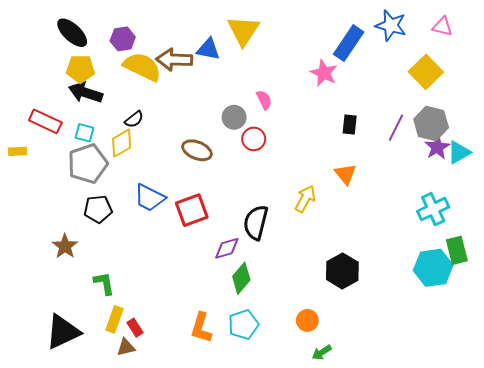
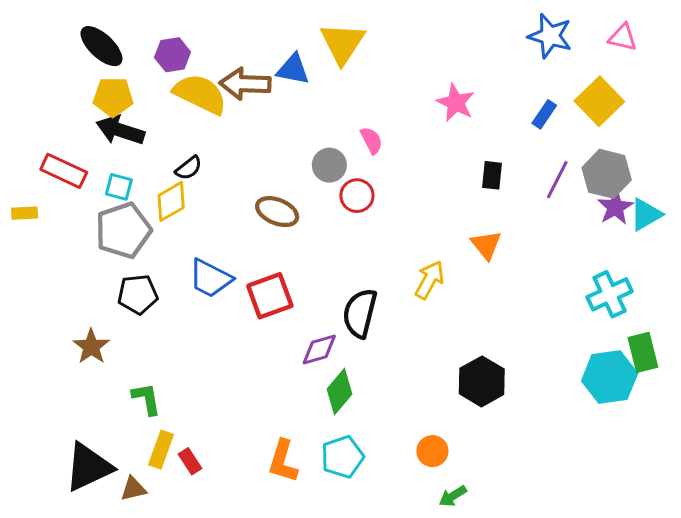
blue rectangle: (349, 43) -> (544, 114), moved, size x0.6
brown triangle: (126, 347) -> (133, 489), moved

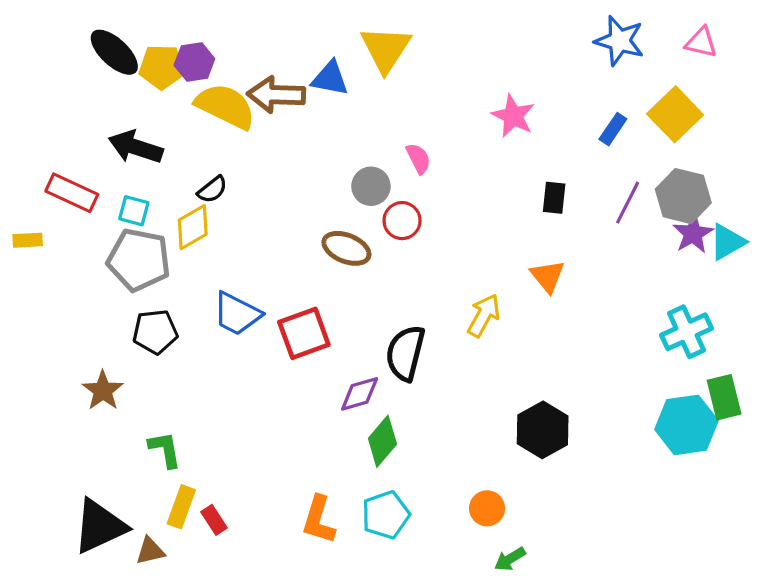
yellow pentagon: (113, 97) -> (162, 67), moved
brown ellipse: (277, 212) -> (346, 248), moved
gray pentagon: (123, 230) -> (139, 260), turned 30

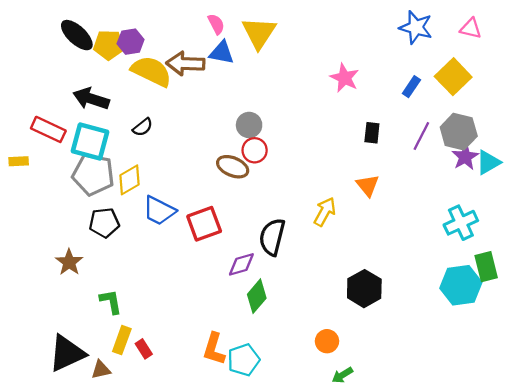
pink semicircle: (418, 158) -> (216, 24), moved
cyan square: (134, 211) -> (90, 141), size x1.8
red circle: (402, 221) -> (255, 150), moved
yellow diamond: (193, 227) -> (129, 180), moved
cyan pentagon: (386, 515) -> (244, 360), moved

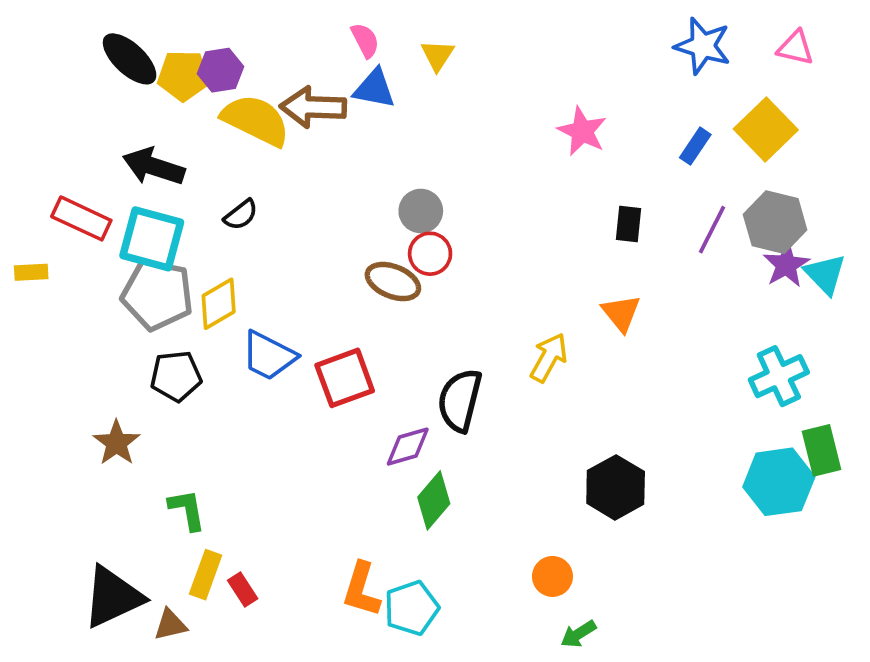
yellow triangle: (259, 33) -> (437, 55), size x0.6
cyan triangle: (488, 162) -> (825, 274), turned -44

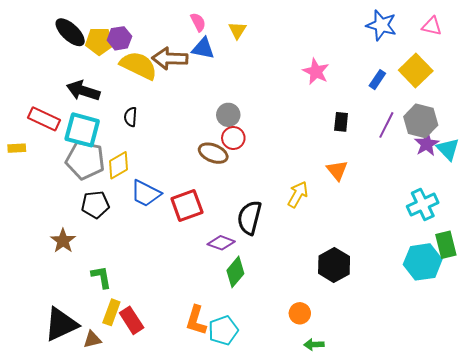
black semicircle: (241, 215) -> (131, 117), turned 132
purple diamond: (408, 447) -> (221, 243), turned 36
red rectangle: (243, 589) -> (132, 320), size x1.5
green arrow: (578, 634) -> (314, 345), turned 30

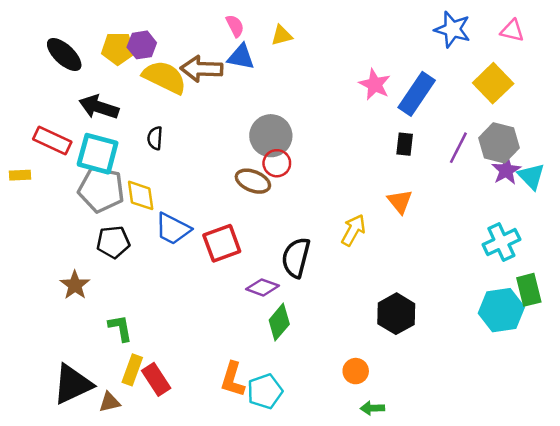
yellow triangle: (237, 30) -> (282, 35), turned 42
black ellipse: (70, 32) -> (64, 55), moved
blue rectangle: (377, 80) -> (417, 94), moved, size x1.8
gray circle: (228, 115) -> (271, 136), size x1.5
yellow diamond: (118, 165) -> (141, 195), turned -68

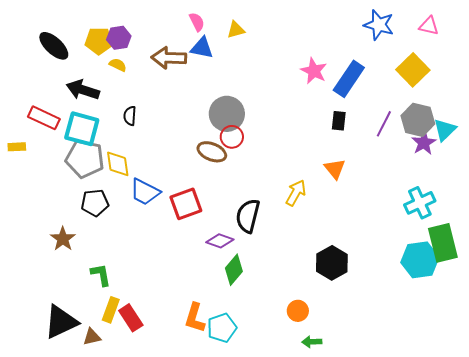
yellow semicircle: (165, 77) -> (118, 65), moved, size x0.5
cyan triangle: (531, 176) -> (445, 130), moved, turned 30
green rectangle: (529, 290) -> (443, 243), size x1.4

